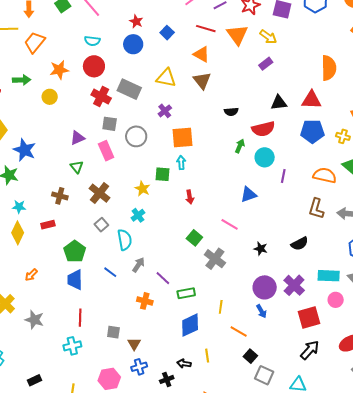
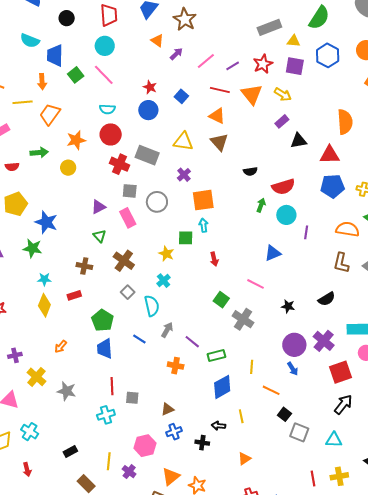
black triangle: (279, 103) -> (299, 141), moved
gray square: (113, 332) -> (132, 398), moved
brown triangle: (134, 344) -> (168, 409), turned 40
black cross: (167, 379) -> (202, 443), turned 32

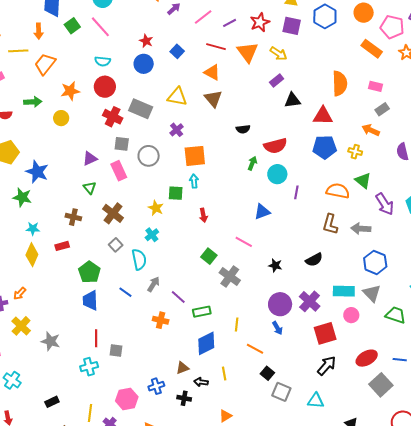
orange arrow: (61, 347) -> (20, 294), moved
brown triangle: (168, 409) -> (182, 368), moved

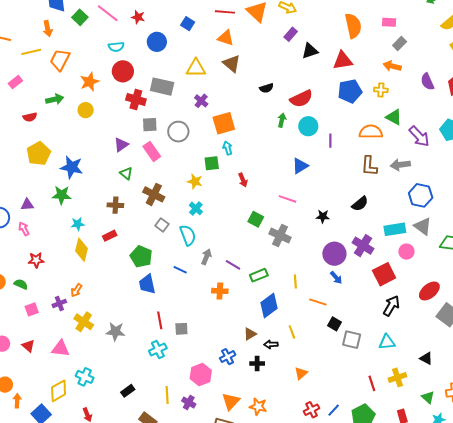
red star: (146, 41) -> (138, 17), moved

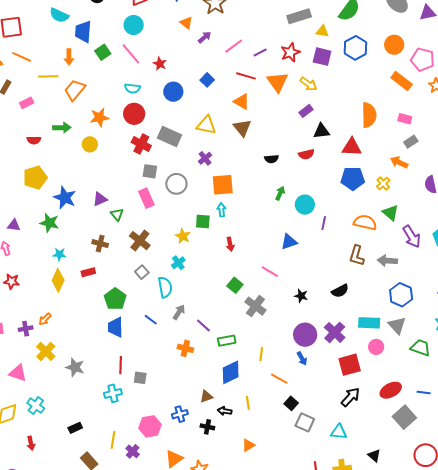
yellow cross: (381, 90) -> (383, 183), turned 32
red semicircle: (301, 99) -> (306, 154), moved, size x0.7
purple triangle: (121, 145) -> (100, 199), moved

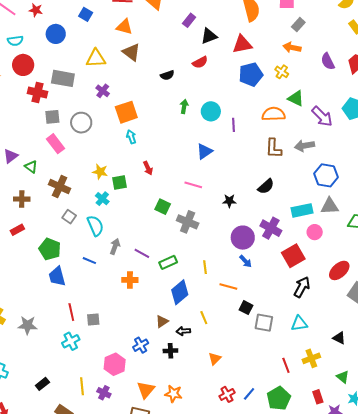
green square: (203, 222) -> (119, 183), moved
gray triangle: (397, 325) -> (330, 206), turned -36

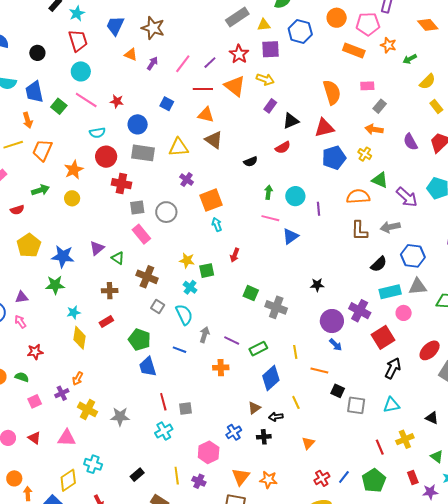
gray rectangle: (63, 78) -> (143, 153), moved
red arrow: (148, 168) -> (235, 255), turned 48
pink line: (193, 185) -> (270, 218), moved
black semicircle: (266, 186) -> (379, 264), moved

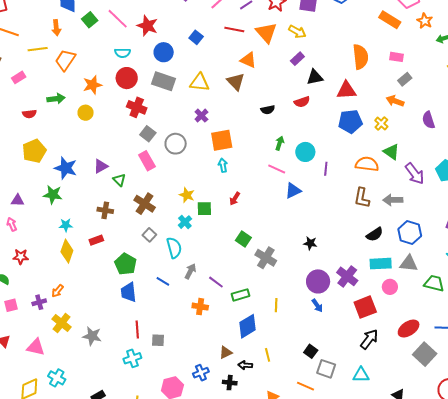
red star: (117, 101) -> (147, 26), size x1.5
orange triangle: (206, 115) -> (248, 60), moved
gray square: (137, 207) -> (148, 134), turned 35
orange line: (319, 371) -> (306, 386), moved

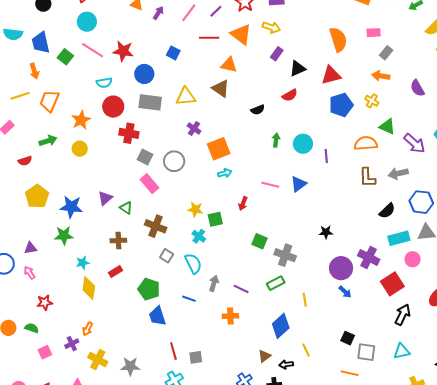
cyan arrow: (223, 165) -> (225, 173), turned 96
pink line: (277, 169) -> (270, 185), moved
green rectangle: (241, 295) -> (276, 283), moved

